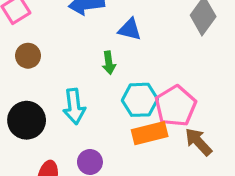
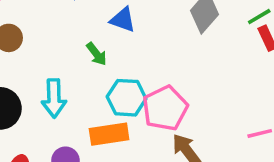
green arrow: (109, 63) -> (97, 54), turned -35
orange rectangle: (150, 133) -> (109, 134), moved

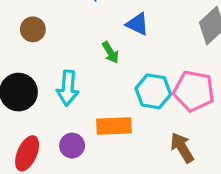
cyan hexagon: (127, 98) -> (153, 91), moved
pink pentagon: (165, 108) -> (194, 91), moved, turned 30

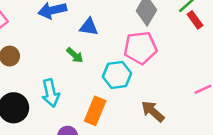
pink pentagon: (194, 91) -> (140, 48), moved
orange rectangle: (114, 126) -> (95, 111), turned -48

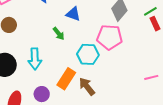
brown arrow: (153, 111) -> (87, 86), moved

